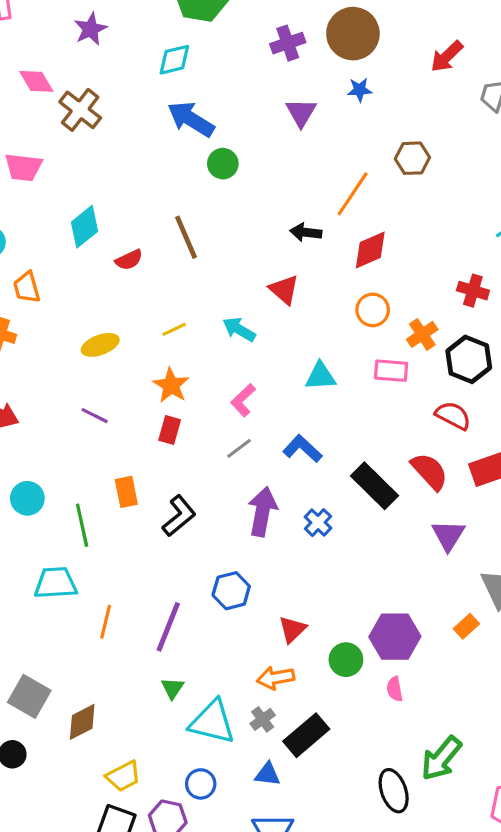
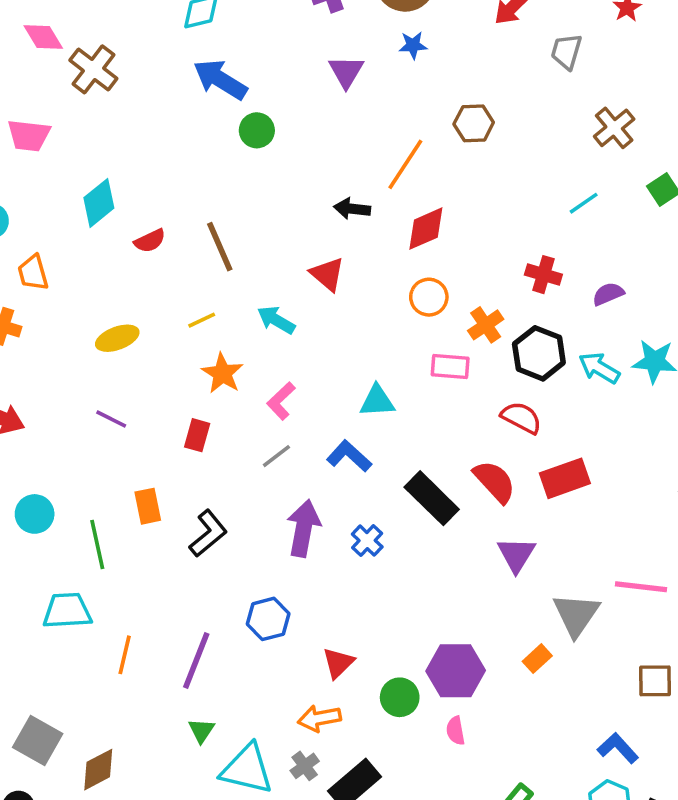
brown line: (186, 237) -> (220, 247), moved
cyan triangle: (320, 376) -> (377, 401), moved
orange star: (171, 385) -> (222, 373), moved

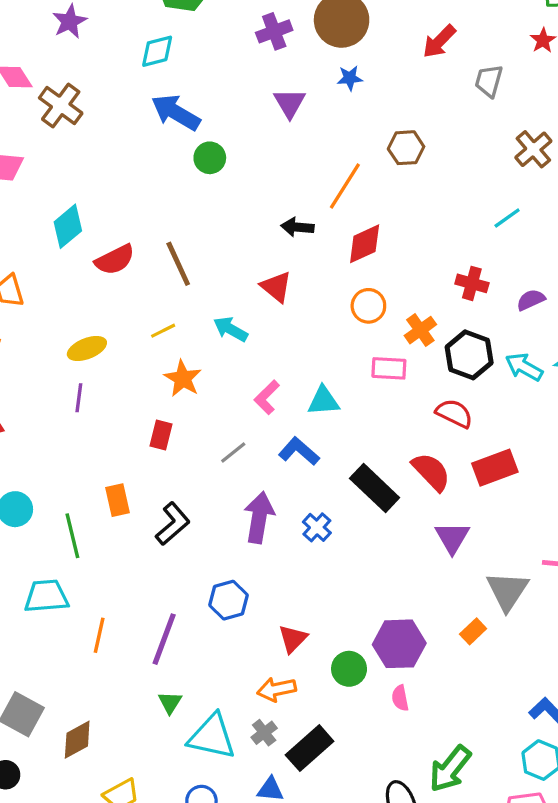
red semicircle: (150, 241) -> (115, 260), size x1.4
pink L-shape: (281, 401) -> (267, 397), moved
purple line: (111, 419) -> (79, 398), moved, turned 72

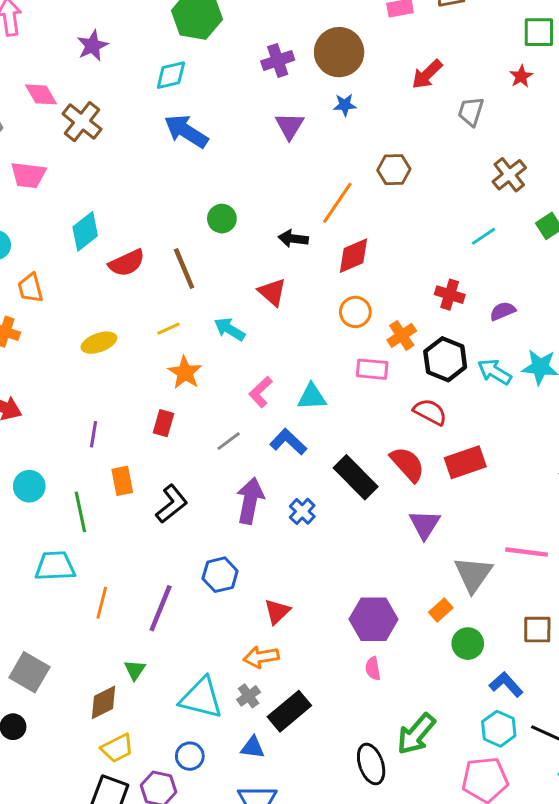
green circle: (210, 158) -> (222, 219), moved
purple line: (79, 398) -> (94, 434), moved
green circle: (349, 669) -> (468, 644), moved
green triangle: (170, 702) -> (135, 670), moved
brown diamond: (77, 740) -> (104, 702), moved

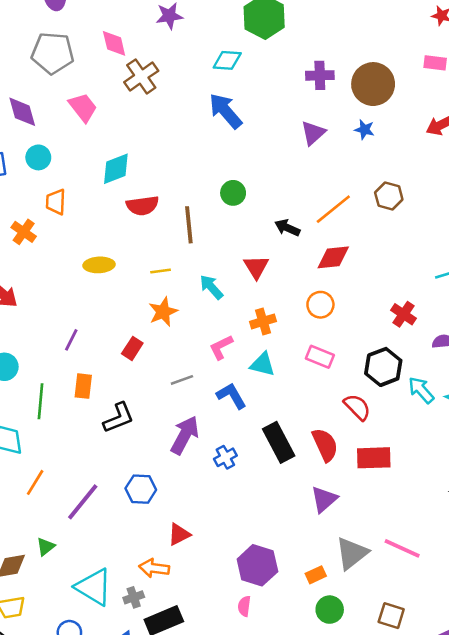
pink trapezoid: (28, 175) -> (83, 107), turned -152
orange cross: (402, 335) -> (263, 321), moved

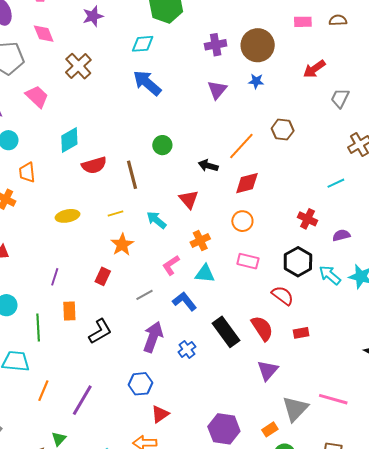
pink diamond: (114, 43) -> (44, 34), moved
red rectangle: (374, 458) -> (301, 333), size x0.6
blue hexagon: (141, 489) -> (140, 384), moved

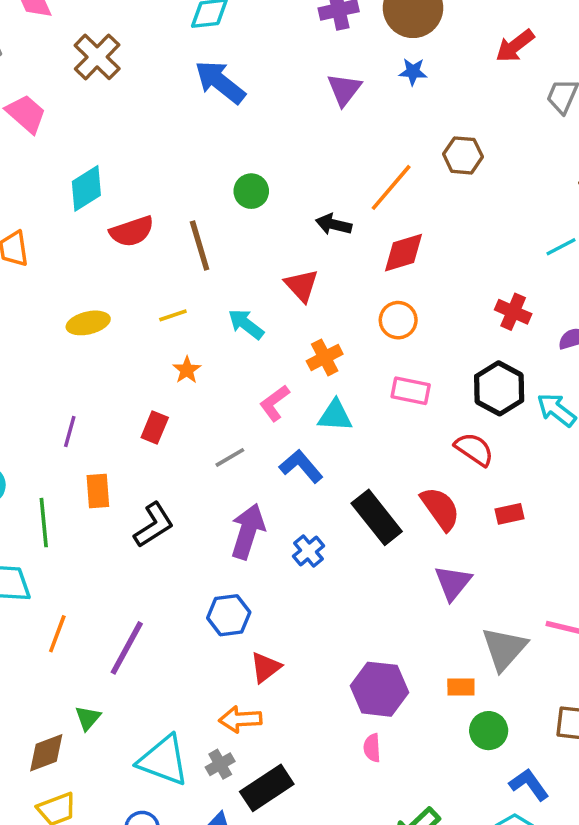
orange star: (122, 245) -> (187, 370), size x0.7
orange rectangle: (270, 429) -> (461, 687), turned 35

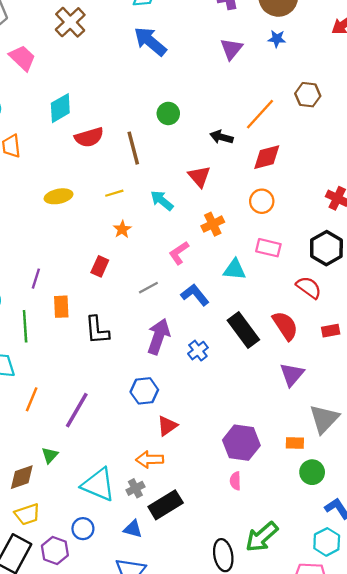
cyan triangle: (335, 416) -> (235, 270), moved
purple line: (70, 431) -> (36, 279), moved
black L-shape: (154, 525) -> (97, 330), turned 116

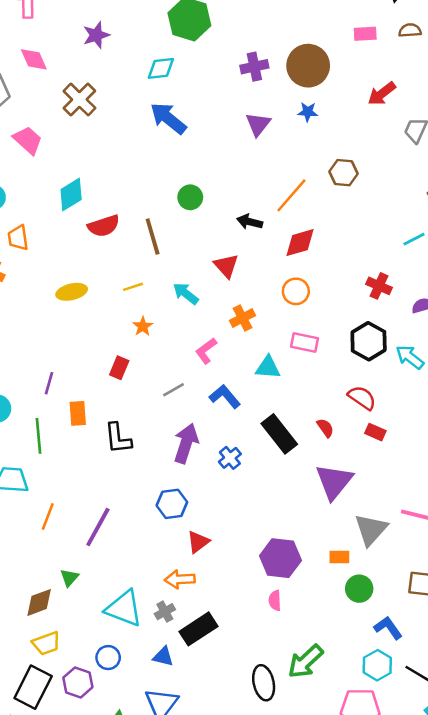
red semicircle: (309, 287) -> (362, 398), moved
red semicircle: (285, 326) -> (325, 428), size x0.6
red rectangle: (331, 331) -> (375, 432), turned 36
purple triangle: (292, 374) -> (334, 482), size x1.4

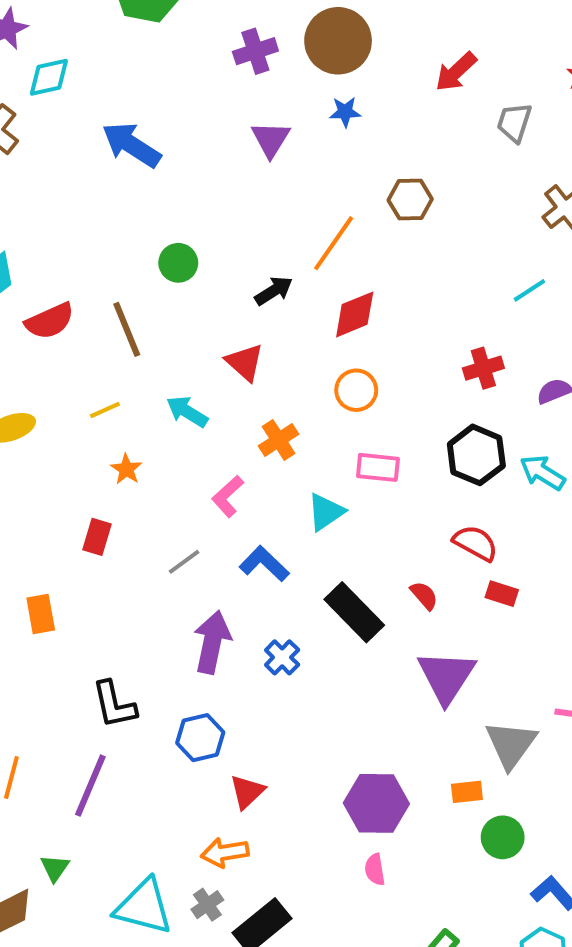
cyan diamond: (161, 68) -> (49, 77), moved
black arrow: (250, 222) -> (274, 291), turned 140
red cross: (379, 286) -> (483, 368), turned -35
cyan triangle: (268, 367) -> (326, 512), turned -32
black L-shape: (118, 438) -> (114, 705), moved

